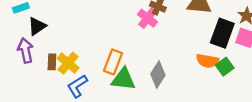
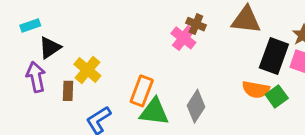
yellow cross: (68, 63) -> (87, 70), moved

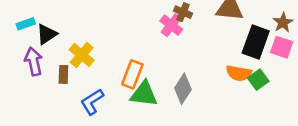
cyan rectangle: (30, 25) -> (26, 24), moved

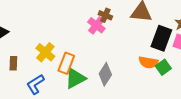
yellow cross: (82, 55) -> (45, 52), moved
green triangle: (144, 94) -> (75, 78), turned -35

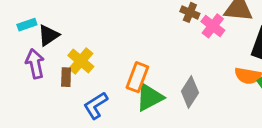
pink cross: (96, 25) -> (213, 26), moved
yellow cross: (45, 52) -> (81, 61), moved

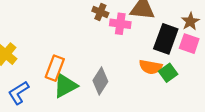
pink cross: (213, 26) -> (120, 24), turned -30

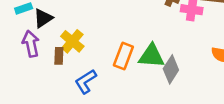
green triangle: (65, 86) -> (151, 56), moved, turned 32

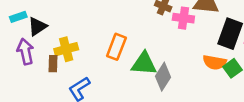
yellow cross: (72, 41) -> (66, 49), turned 35
orange rectangle: (123, 56) -> (116, 47), moved

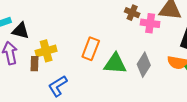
black triangle: (37, 26) -> (21, 31), turned 48
gray diamond: (163, 77) -> (144, 65), moved

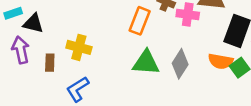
orange rectangle: (91, 49) -> (140, 21), moved
yellow cross: (46, 51) -> (79, 47), moved, turned 30

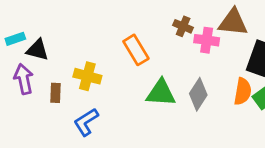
orange rectangle: (140, 21) -> (136, 50), moved, turned -52
orange semicircle: (221, 61) -> (243, 91), turned -90

